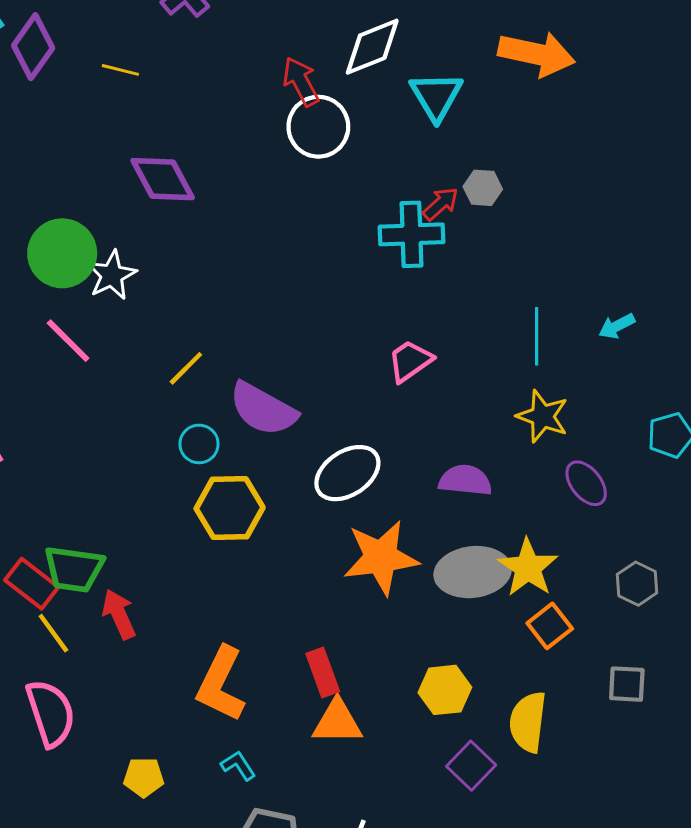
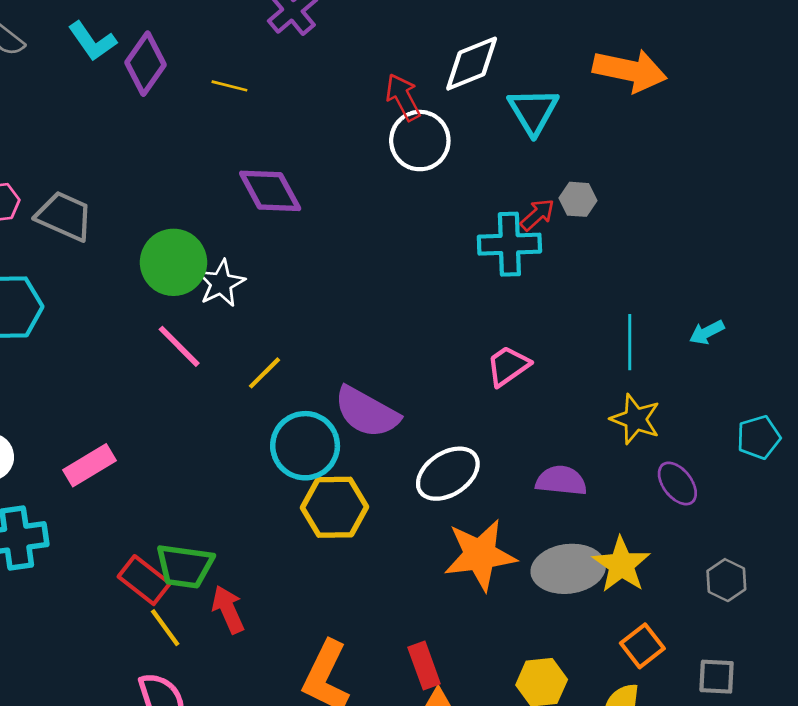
yellow line: (186, 368) -> (264, 373), moved
cyan circle: (199, 444) -> (305, 446), size x1.8
orange square: (550, 626) -> (642, 646), moved

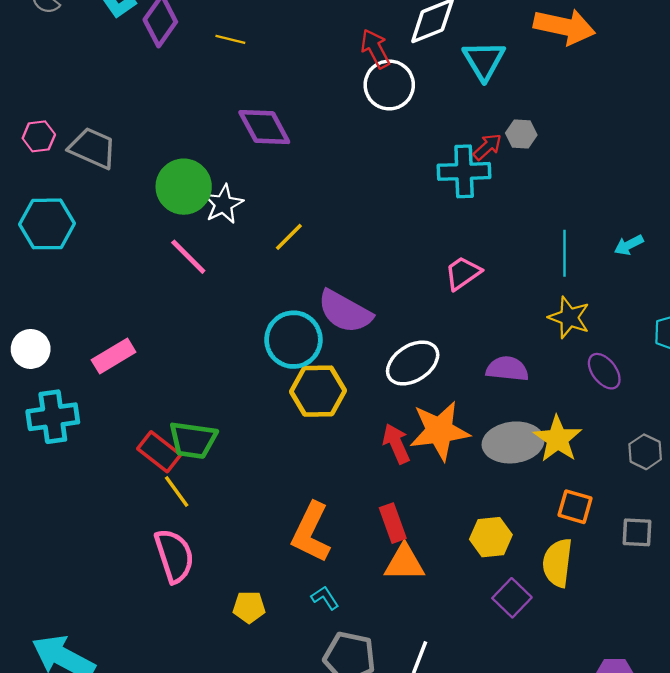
yellow line: (264, 373) -> (289, 237), moved
red arrow: (228, 609) -> (396, 444), moved
orange square: (642, 646) -> (575, 507), turned -36

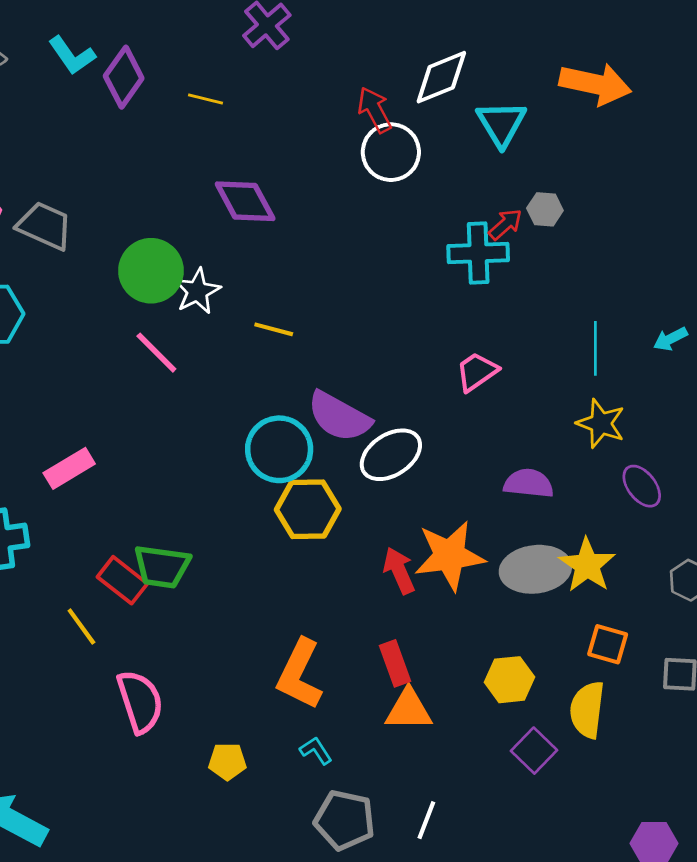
yellow line: (289, 237) -> (274, 329), turned 60
white ellipse: (413, 363) -> (391, 455), moved
yellow line: (177, 491) -> (81, 627), moved

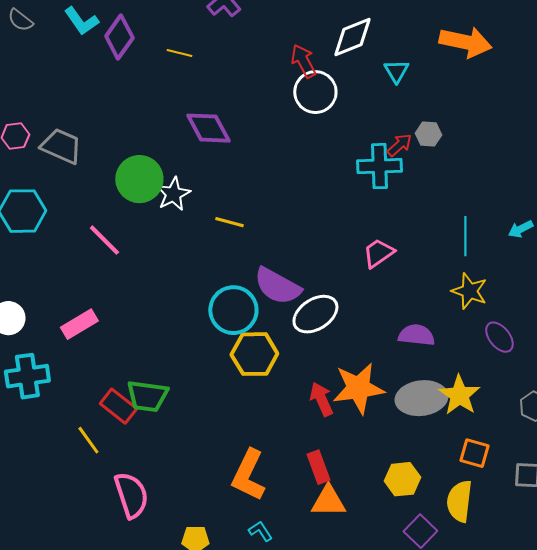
cyan triangle: (501, 124) -> (396, 71), size x0.7
pink line: (156, 353) -> (104, 240), moved

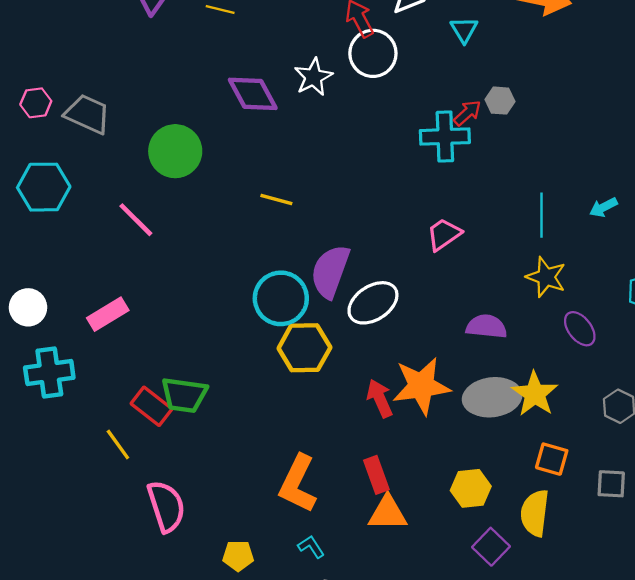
white star: (173, 194) -> (313, 77), moved
purple semicircle: (277, 286) -> (330, 271), turned 81

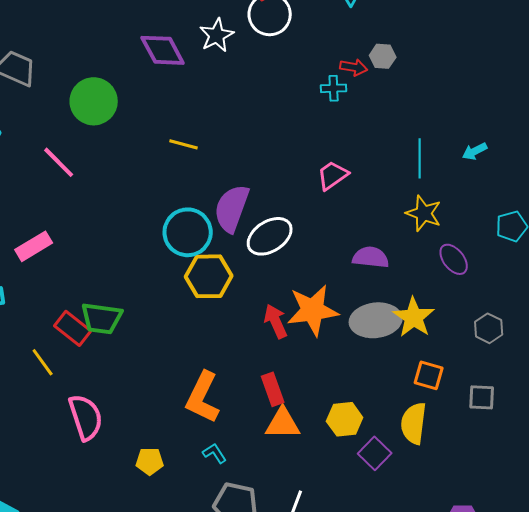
red arrow: (467, 113) -> (354, 67), turned 52
cyan cross: (445, 137) -> (334, 88), size x0.6
yellow hexagon: (471, 488) -> (345, 419), moved

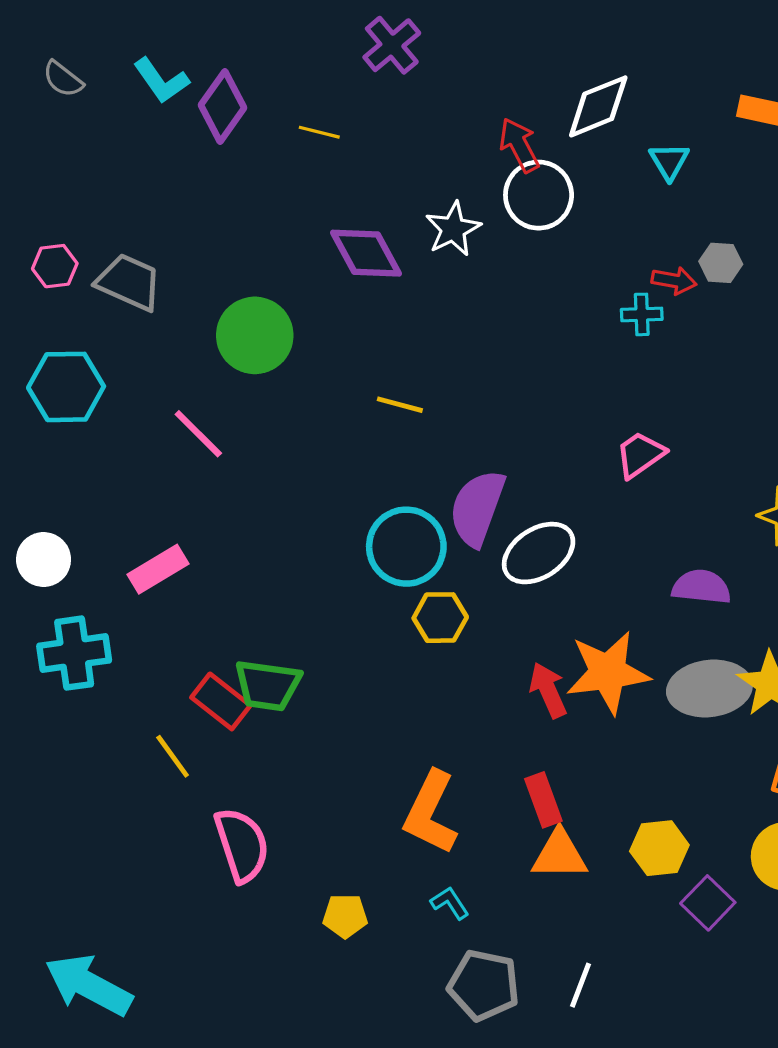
yellow hexagon: (209, 276) -> (440, 618), size x0.7

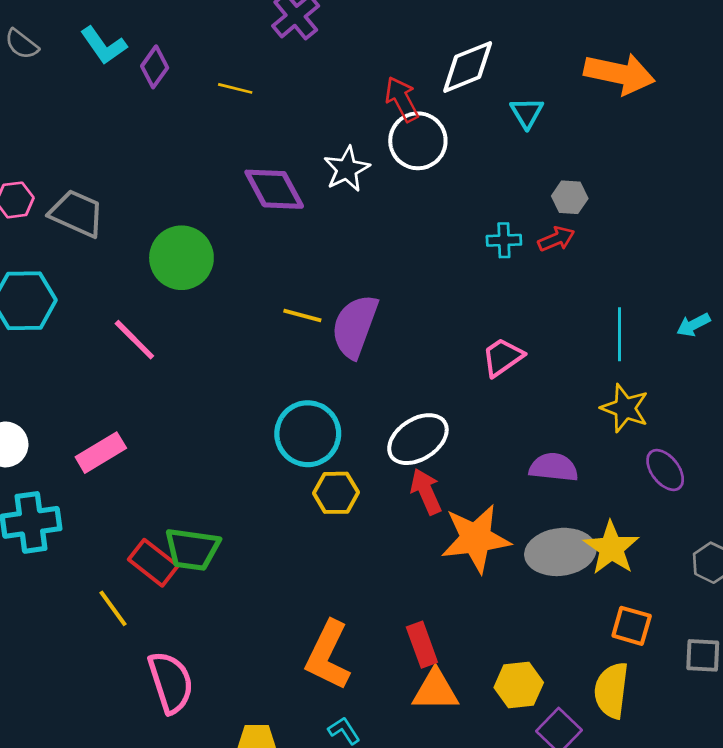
purple diamond: (223, 106) -> (155, 67), size x0.7
red arrow: (674, 281) -> (556, 239), moved, turned -33
purple semicircle: (477, 508) -> (355, 326), moved
red arrow: (548, 690) -> (426, 491), moved

